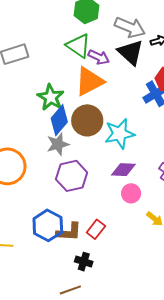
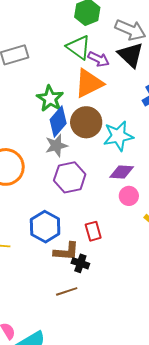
red rectangle: (96, 229) -> (93, 231), turned -54
brown L-shape: (69, 232) -> (66, 251), moved

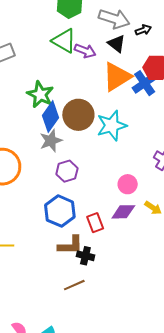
black triangle: (131, 55) -> (117, 44), size x0.7
orange triangle: (89, 83) -> (117, 77), moved
purple diamond: (122, 172) -> (123, 212), moved
purple hexagon: (70, 177) -> (67, 171), size x0.7
blue hexagon: (45, 227) -> (60, 211), moved

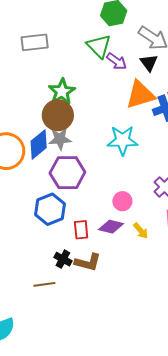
brown circle: (78, 115) -> (58, 115), moved
blue diamond: (50, 117) -> (39, 144), moved
purple hexagon: (67, 171) -> (67, 173), size x1.6
brown L-shape: (70, 245) -> (88, 262), moved

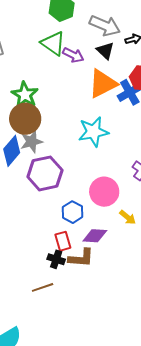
pink circle: (122, 201) -> (104, 192), size x1.5
blue hexagon: (50, 209) -> (72, 212), moved, size x0.7
purple diamond: (111, 227) -> (95, 236), moved
red rectangle: (81, 230) -> (63, 241), moved

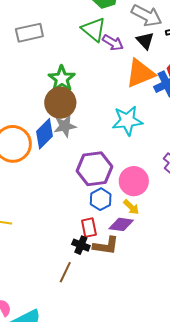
purple hexagon: (45, 173) -> (94, 169), moved
yellow arrow: (128, 217) -> (131, 207), moved
brown line: (43, 287) -> (65, 272), turned -50

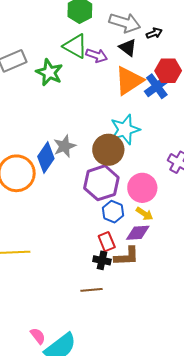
green star: (62, 79) -> (49, 72), moved
brown circle: (60, 103) -> (108, 150), moved
brown line: (65, 272) -> (92, 290), turned 70

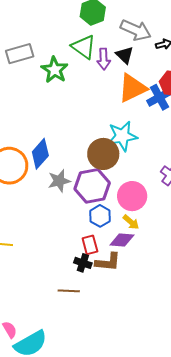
black triangle: (128, 48) -> (125, 55), moved
purple arrow: (97, 55) -> (104, 59), turned 60
gray star: (65, 146) -> (59, 181), moved

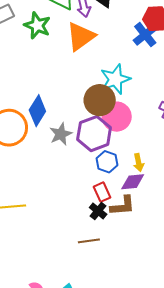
orange triangle: (132, 88) -> (81, 36), moved
pink circle: (132, 196) -> (117, 117), moved
yellow arrow: (131, 222) -> (139, 163), turned 48
black cross: (83, 263) -> (98, 211), turned 30

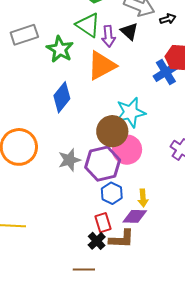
blue diamond: (37, 111) -> (62, 97), moved

